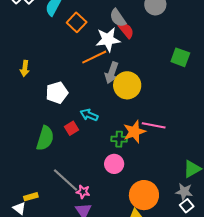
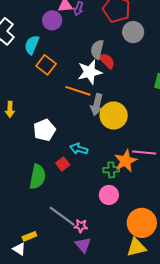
gray semicircle: (118, 18) -> (97, 49), turned 54
orange square: (77, 22) -> (46, 65), moved
orange line: (94, 57) -> (78, 91), turned 50

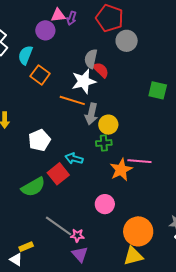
yellow circle: (114, 115) -> (108, 125), size x0.7
red square: (63, 164) -> (58, 174), size x1.5
green cross: (111, 170) -> (104, 143), moved
green semicircle: (37, 177) -> (33, 187), turned 50

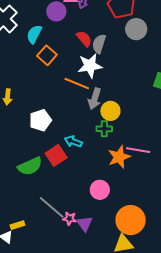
red semicircle: (101, 70) -> (84, 39), moved
purple triangle: (80, 254) -> (84, 224), moved

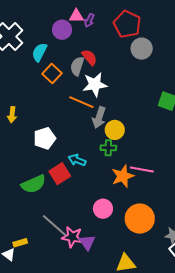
gray semicircle: (99, 44) -> (77, 66), moved
pink star: (70, 219) -> (72, 237), size x1.5
orange circle: (131, 220) -> (140, 219), moved

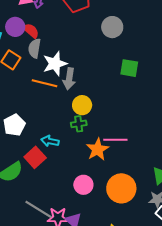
purple circle: (62, 30) -> (15, 27), moved
gray circle: (142, 49) -> (112, 27), moved
red semicircle: (89, 57) -> (31, 31), moved
gray arrow: (99, 118) -> (69, 79), moved

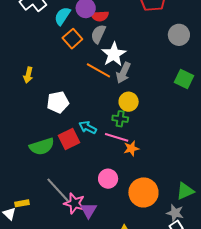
red semicircle: (31, 31) -> (100, 16), turned 120
white star: (55, 64) -> (114, 54), turned -30
pink line: (115, 140) -> (117, 137), moved
orange star: (98, 149) -> (131, 148), size x0.7

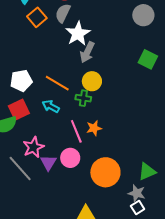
orange line: (98, 70) -> (57, 83), moved
pink line: (117, 137) -> (76, 131), moved, turned 50
red square: (69, 139) -> (19, 110), moved
pink star: (74, 203) -> (33, 147), moved, turned 30
purple triangle: (89, 210) -> (48, 163), moved

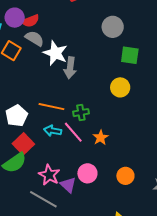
gray semicircle: (63, 13) -> (34, 38), turned 114
gray circle: (143, 15) -> (113, 27), moved
yellow circle: (92, 81) -> (120, 87), moved
pink line: (76, 131) -> (73, 132), moved
orange circle: (105, 172) -> (125, 176), size x0.6

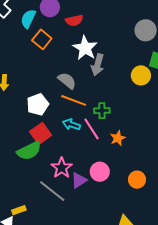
red semicircle: (30, 21) -> (74, 20), moved
gray semicircle: (34, 38) -> (67, 81), moved
yellow circle: (120, 87) -> (141, 75), moved
purple triangle: (68, 185) -> (79, 180), turned 36

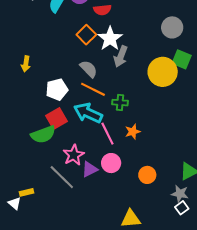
orange square: (42, 39) -> (86, 35), moved
yellow circle: (141, 75) -> (163, 72), size x1.5
cyan arrow: (71, 125) -> (88, 113), size x1.6
pink line: (91, 129) -> (107, 134), moved

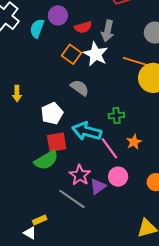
gray arrow: (121, 56) -> (108, 31), moved
orange line: (93, 89) -> (135, 61), moved
red square: (57, 118) -> (57, 142), turned 30

